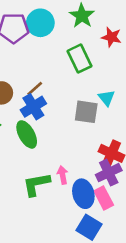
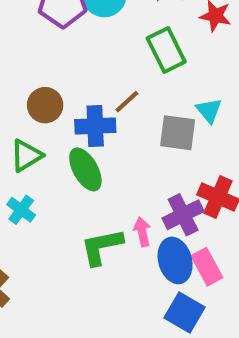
brown line: (35, 89) -> (127, 102), moved
blue cross: (33, 107) -> (95, 126), turned 30
purple cross: (109, 173) -> (183, 215), moved

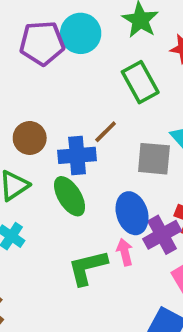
blue ellipse: (175, 260) -> (132, 213), moved

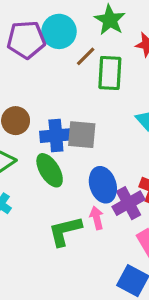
green rectangle: (140, 82) -> (110, 73), turned 32
brown line: (106, 132) -> (86, 56), moved
gray square: (154, 159) -> (82, 135), moved

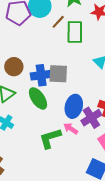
blue ellipse: (103, 185) -> (74, 106), turned 35
pink arrow: (97, 218) -> (71, 128), turned -40

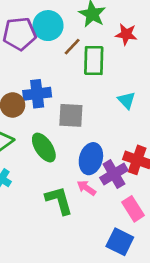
blue cross: (41, 75) -> (37, 94), moved
green L-shape: (50, 138) -> (59, 200), turned 90

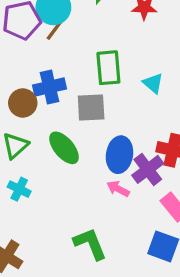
brown line: (72, 47) -> (55, 30), moved
green rectangle: (94, 61) -> (108, 68), moved
green L-shape: (59, 200) -> (90, 244), moved

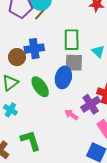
gray square: (91, 108) -> (74, 63), moved
blue ellipse: (119, 155) -> (63, 77), moved
green L-shape: (90, 244) -> (31, 140), moved

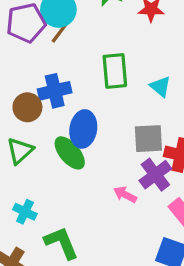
gray square: (74, 63) -> (148, 139), moved
blue ellipse: (63, 77) -> (83, 129), moved
cyan cross: (10, 110) -> (25, 212), moved

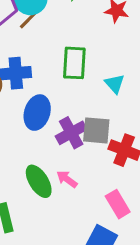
green ellipse: (70, 153) -> (39, 181), moved
purple cross: (155, 175) -> (71, 133), moved

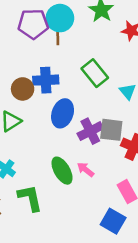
brown line: (28, 20) -> (58, 36), turned -48
green rectangle: (74, 63) -> (95, 73), turned -44

